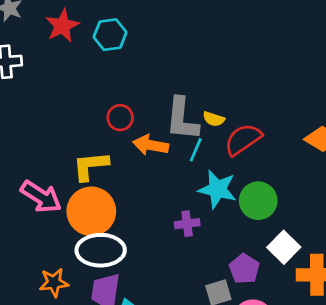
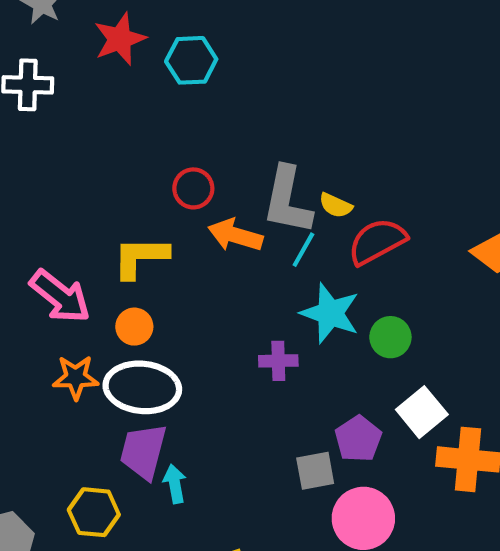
green circle: (258, 201) -> (390, 337), size x0.7
orange circle: (91, 211) -> (134, 327), size x0.5
orange star: (54, 283) -> (76, 377), moved

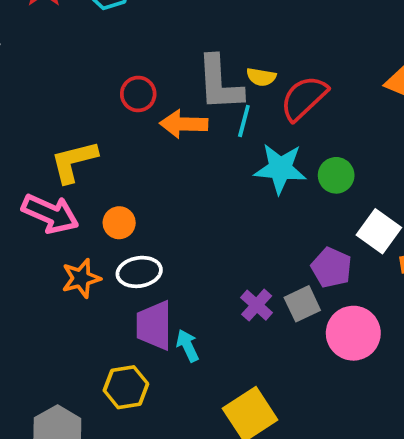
yellow L-shape: (140, 257) -> (74, 162), moved
purple cross: (278, 361) -> (257, 305), moved, turned -32
white ellipse: (142, 387) -> (139, 272), size x0.7

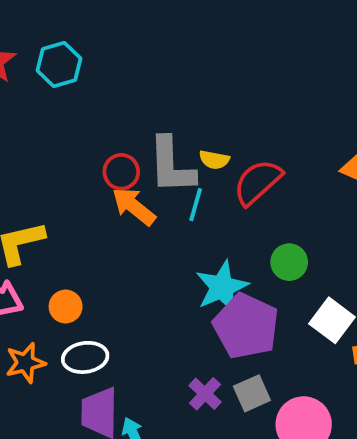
red circle: (138, 94) -> (121, 172), moved
orange arrow: (184, 124) -> (134, 206), turned 36
cyan star: (280, 169) -> (222, 287), moved, turned -30
purple pentagon: (331, 268) -> (246, 326), moved, size x1.6

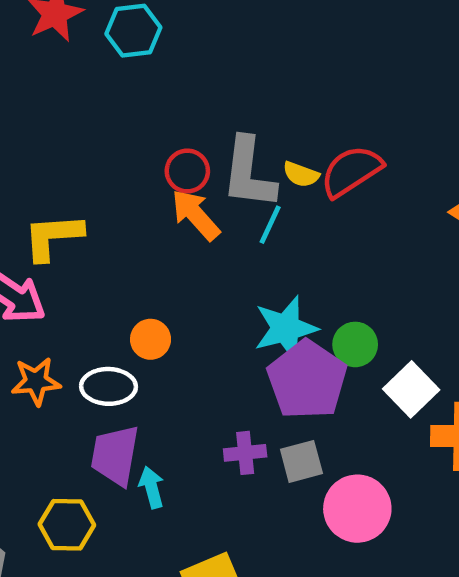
red semicircle: (258, 182) -> (351, 171), moved
green circle: (289, 262) -> (355, 344), moved
orange circle: (66, 307) -> (151, 339), moved
purple cross: (205, 394) -> (245, 453), turned 32

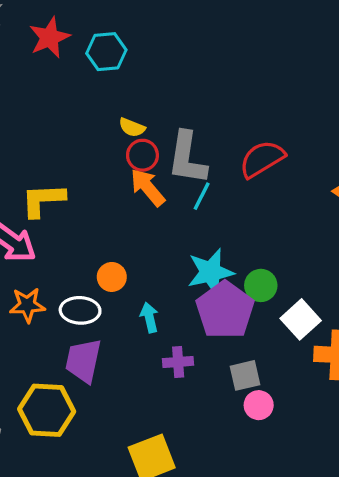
yellow semicircle: (301, 174) -> (132, 127), moved
gray square: (301, 461) -> (245, 375), moved
cyan arrow: (152, 487) -> (149, 317), moved
pink circle: (357, 509) -> (259, 405), size x0.6
yellow hexagon: (67, 525) -> (47, 410), size x1.4

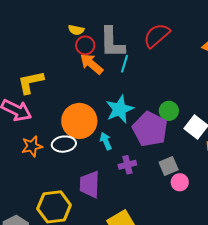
cyan star: (211, 272) -> (120, 109), moved
orange circle: (112, 277) -> (79, 121), size x2.0
purple trapezoid: (83, 361) -> (90, 184), moved

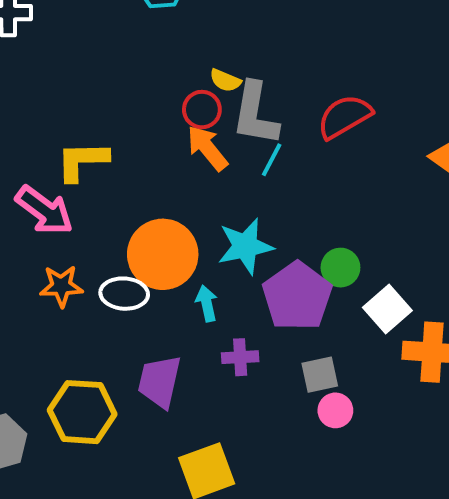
yellow semicircle: (76, 30) -> (225, 80), moved

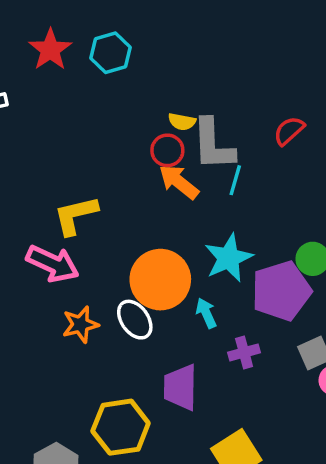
red semicircle: (345, 117) -> (289, 131), size x0.7
white ellipse: (124, 294) -> (135, 320), turned 63
purple pentagon: (297, 296) -> (281, 291), turned 30

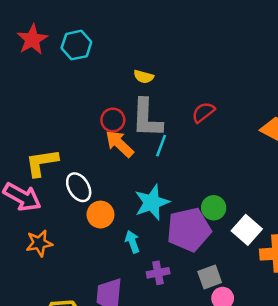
yellow semicircle: (182, 122) -> (144, 77), moved
orange circle: (160, 280) -> (100, 215), size x0.6
white ellipse: (135, 320) -> (79, 187), moved

